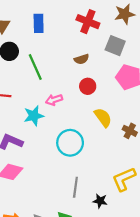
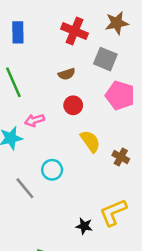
cyan circle: (70, 143) -> (52, 170), size x0.7
gray line: (75, 187) -> (25, 188), moved, turned -48
black star: (100, 201) -> (84, 226), moved

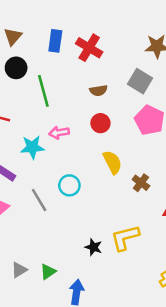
red cross: (75, 31) -> (89, 48), moved

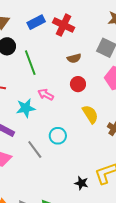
blue rectangle: (55, 41) -> (36, 22), turned 60
pink arrow: (59, 133) -> (46, 95), turned 42

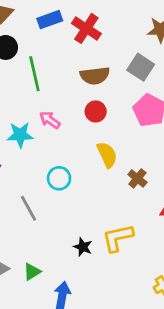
brown semicircle: (74, 58) -> (95, 76), size x1.5
gray line: (35, 150) -> (28, 208), moved

